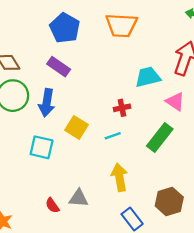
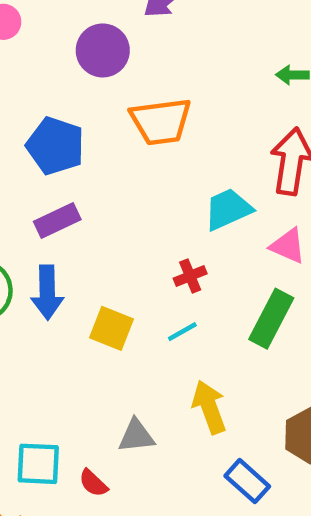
purple rectangle: (59, 67) -> (57, 221), turned -50
cyan square: (42, 147) -> (38, 464), moved
gray triangle: (79, 198) -> (136, 436), moved

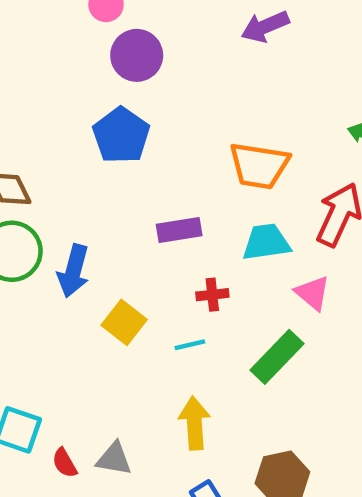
purple circle: (103, 50) -> (137, 55), moved
orange trapezoid: (161, 121) -> (259, 166), moved
purple rectangle: (57, 221) -> (179, 230), moved
gray triangle: (136, 436) -> (114, 459), moved

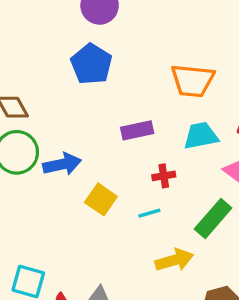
blue arrow: (73, 271) -> (62, 164), turned -114
yellow arrow: (194, 423) -> (174, 260), moved, turned 81

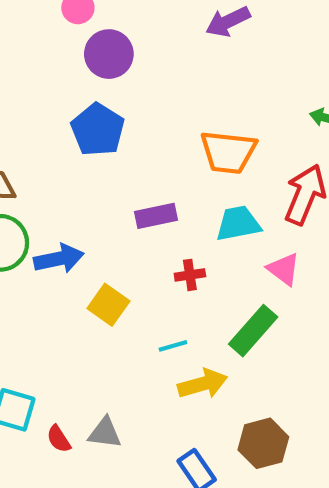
cyan line: (149, 213) -> (173, 346), moved

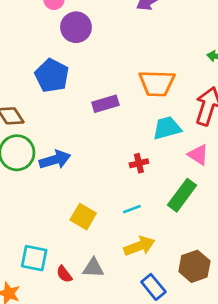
blue pentagon: (98, 130) -> (52, 76), moved
purple rectangle: (156, 216) -> (105, 104), moved
yellow square: (108, 305) -> (83, 217), moved
yellow arrow: (203, 384) -> (139, 246), moved

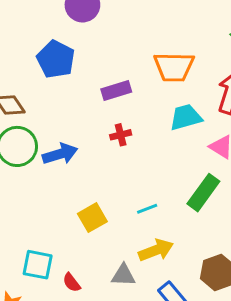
red cross: (139, 163) -> (121, 135), moved
yellow square: (83, 217) -> (92, 218), turned 30
gray triangle: (93, 268) -> (123, 275), moved

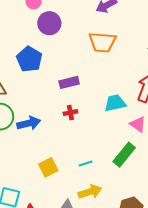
orange trapezoid: (174, 67) -> (102, 42), moved

